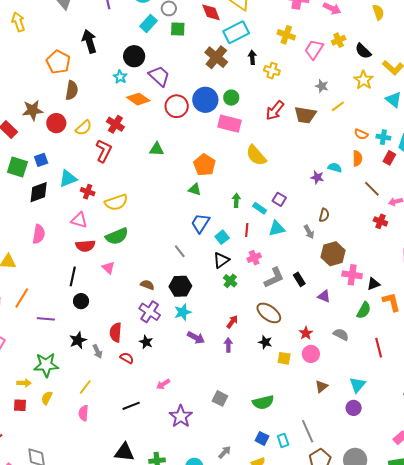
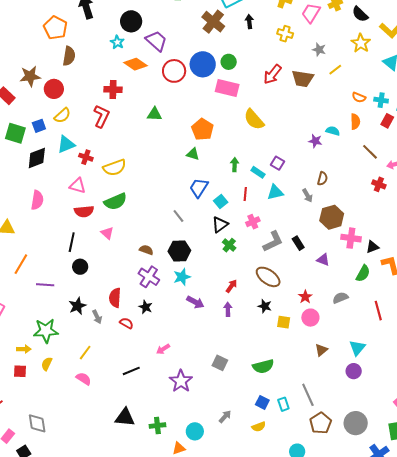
yellow cross: (272, 71) -> (285, 34), moved
red cross: (115, 124) -> (113, 90), turned -30
yellow semicircle: (84, 128) -> (62, 115), moved
gray semicircle: (341, 334) -> (340, 298), turned -49
pink semicircle: (83, 413) -> (84, 379), turned 119

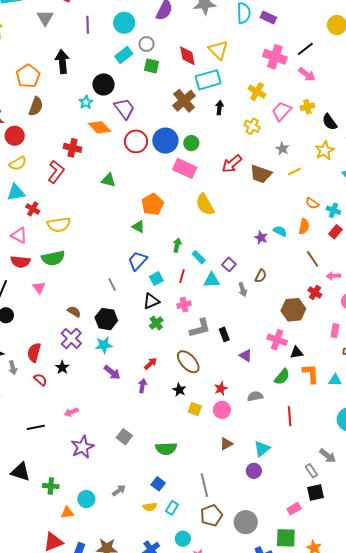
purple square: (278, 163) -> (229, 264), moved
brown hexagon: (332, 217) -> (293, 310), moved
cyan rectangle: (283, 404) -> (172, 508), moved, turned 40

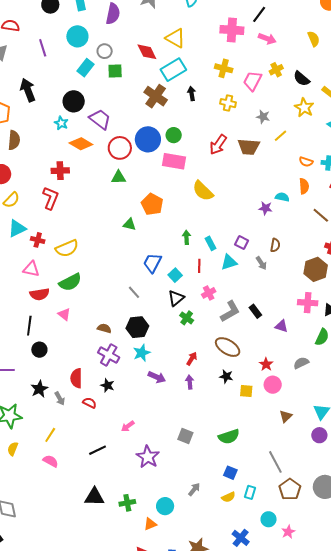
green triangle: (108, 180) -> (118, 177), moved
green triangle: (138, 227) -> (129, 224), moved
cyan rectangle: (199, 257) -> (210, 243), turned 32

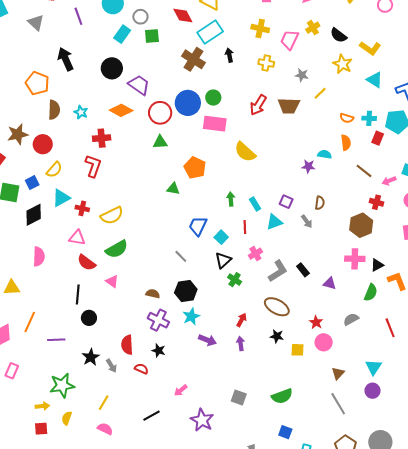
cyan star: (61, 123) -> (81, 112), moved
red semicircle: (39, 294) -> (87, 262), turned 48
gray line: (275, 462) -> (338, 404), moved

